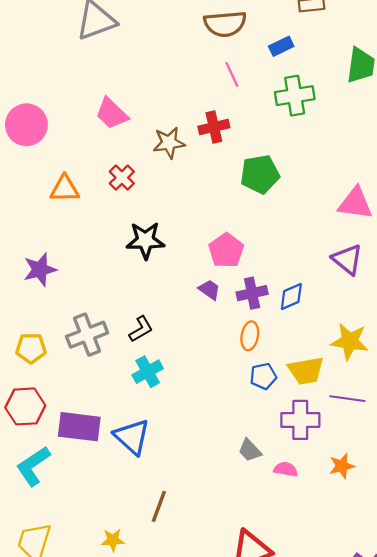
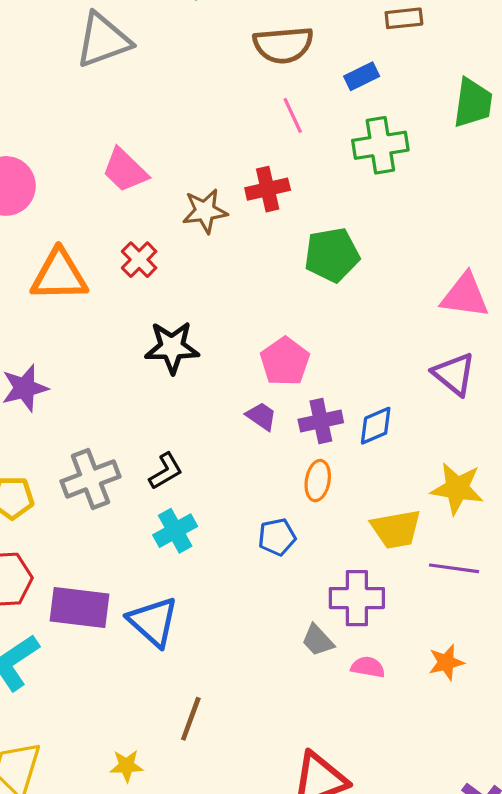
orange triangle: (65, 189) -> (59, 275), size x1.4
blue pentagon: (263, 376) -> (277, 537), moved
purple cross: (300, 420) -> (357, 598), moved

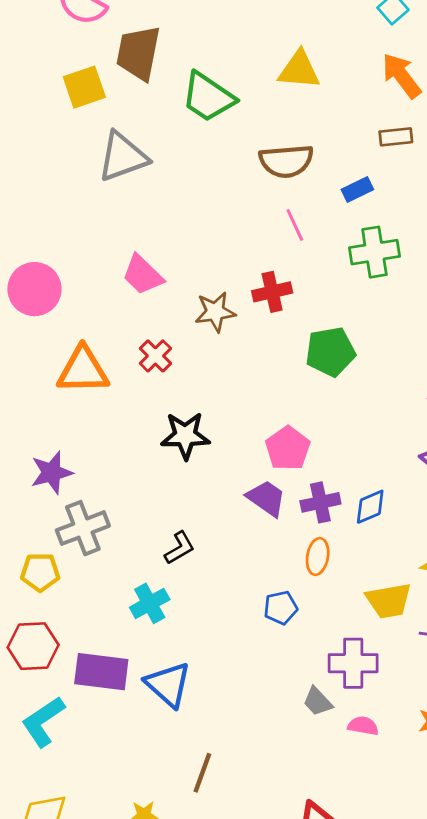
purple trapezoid: (261, 416) -> (266, 498), size x1.4
gray cross: (90, 479) -> (83, 528), moved
cyan cross: (175, 531) -> (150, 603), moved

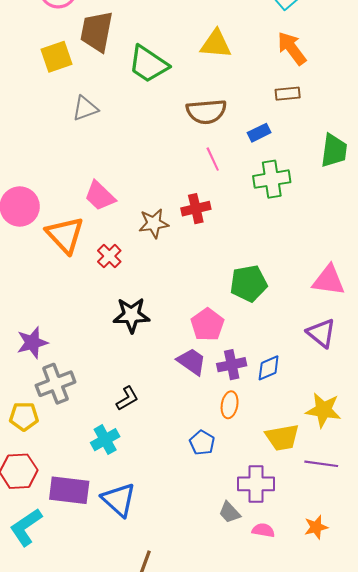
gray triangle: (123, 157) -> (85, 108), size x0.7
green pentagon: (330, 352) -> (249, 283), moved
orange triangle: (83, 370) -> (65, 235), moved, turned 48
blue pentagon: (281, 608) -> (202, 443), turned -30

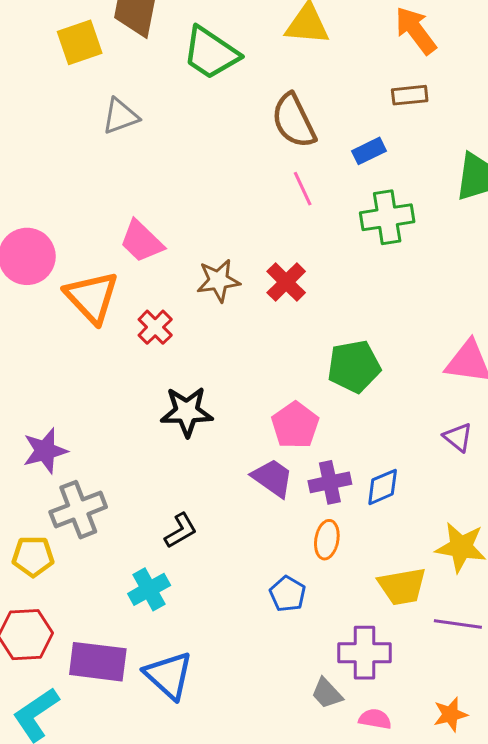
brown semicircle: (206, 112) -> (294, 121), turned 69
red cross: (196, 209) -> (286, 282), moved, turned -32
purple triangle: (321, 333) -> (458, 437), size x0.7

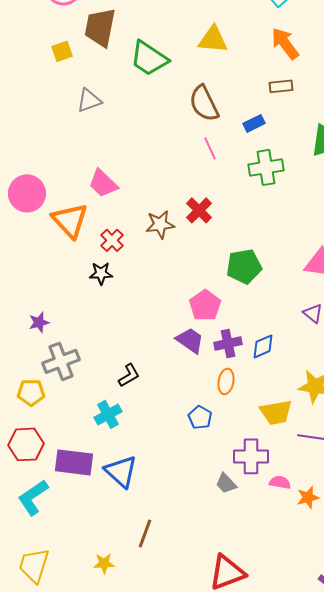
yellow square: (80, 42) -> (62, 51), size x0.7
brown star: (218, 281) -> (160, 224), moved
black star: (187, 412) -> (101, 273), moved, size x0.7
purple star: (45, 451) -> (39, 322), size x0.7
pink semicircle: (375, 719) -> (280, 482), moved

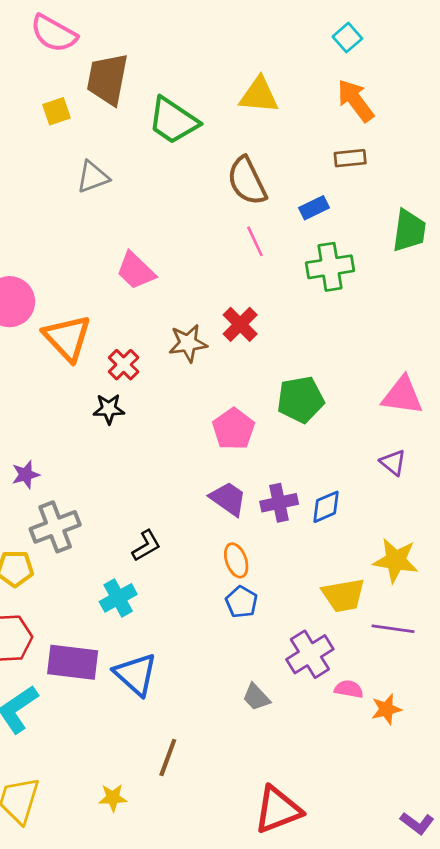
pink trapezoid: (103, 183) -> (136, 271), moved
pink pentagon: (205, 305) -> (233, 429), moved
orange ellipse: (226, 381) -> (236, 560), moved, turned -30
purple cross: (251, 456) -> (310, 654), turned -32
gray trapezoid: (226, 483) -> (256, 697), moved

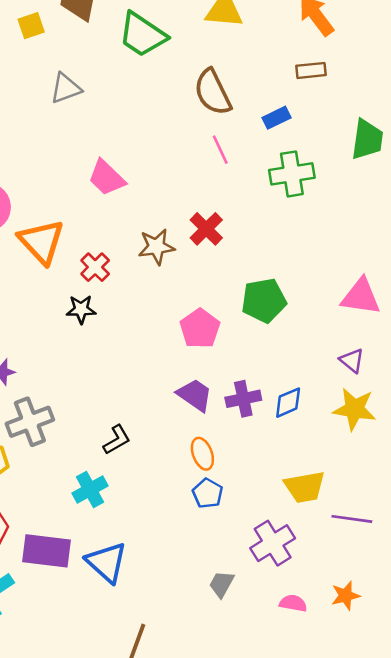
yellow star: (396, 560) -> (354, 409), moved
pink semicircle: (349, 689) -> (293, 603), moved
gray trapezoid: (256, 697) -> (222, 584), turned 72

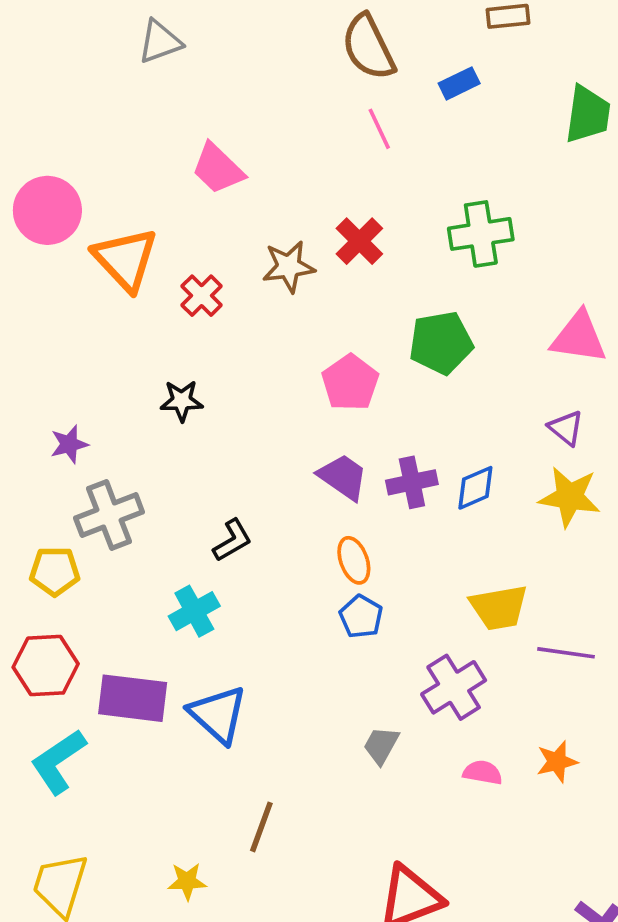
green cross: (292, 174) -> (481, 234), moved
black star: (81, 309) -> (182, 401), moved

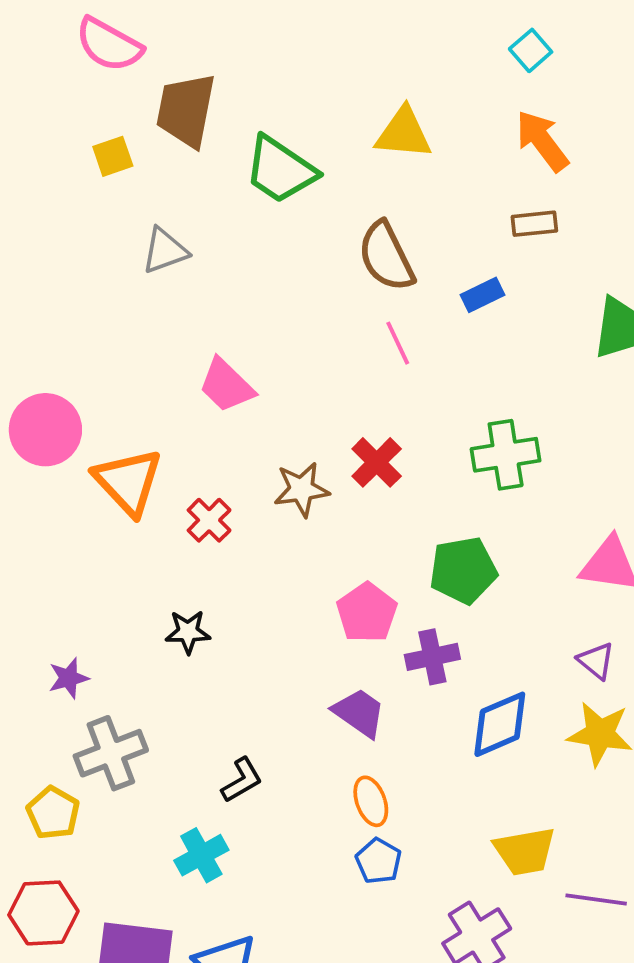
purple cross: (412, 482) -> (432, 657), moved
blue diamond: (475, 488) -> (500, 724), size x1.4
yellow pentagon: (55, 571) -> (53, 813), turned 30

